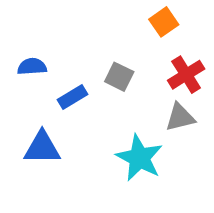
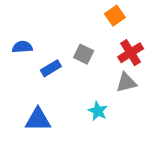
blue triangle: (42, 148) -> (38, 120), moved
cyan star: (139, 158) -> (98, 111), size x0.6

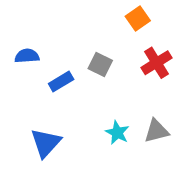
gray triangle: (126, 83) -> (156, 131), moved
blue triangle: (38, 120) -> (46, 143), turned -48

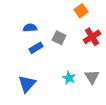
blue semicircle: (27, 56) -> (30, 28), moved
gray triangle: (156, 131) -> (92, 77), turned -49

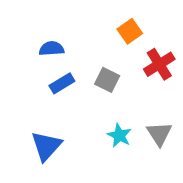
orange square: (81, 11) -> (130, 31), moved
gray square: (59, 38) -> (107, 80), moved

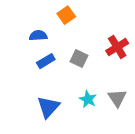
orange square: (130, 31) -> (66, 15), moved
blue triangle: (46, 146) -> (48, 107), moved

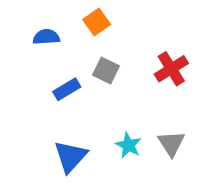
blue semicircle: (38, 36) -> (46, 37), moved
gray square: (79, 58) -> (106, 71), moved

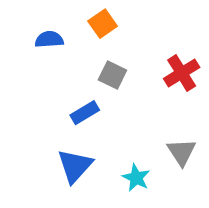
blue rectangle: (67, 89) -> (85, 113), moved
cyan star: (128, 145) -> (136, 178), moved

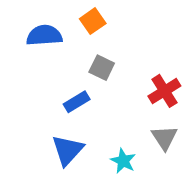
blue semicircle: (49, 39) -> (44, 35), size x1.4
red cross: (182, 73) -> (164, 91), moved

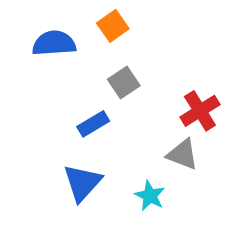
gray square: (102, 68) -> (124, 82), turned 30
gray triangle: (164, 138) -> (183, 154), moved, turned -36

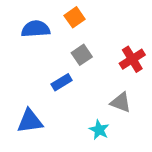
red cross: (200, 111) -> (132, 59), moved
blue triangle: (82, 183) -> (30, 121), moved, turned 40

